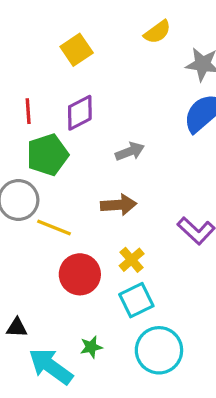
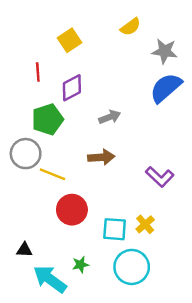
red line: (28, 111) -> (38, 72), moved
yellow cross: (132, 260) -> (145, 224), moved
cyan square: (136, 300) -> (115, 229), turned 30

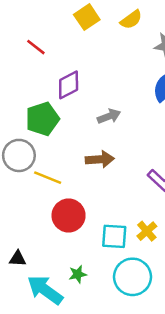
yellow square: (69, 40) -> (87, 17), moved
red line: (38, 72) -> (36, 47), moved, turned -48

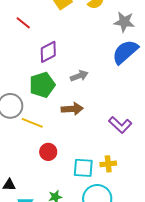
green pentagon: (42, 119) -> (42, 85), moved
red circle: (69, 215) -> (48, 152), size x0.7
yellow cross: (147, 231) -> (108, 164), turned 35

